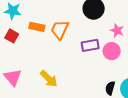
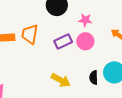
yellow arrow: (49, 79) -> (61, 80), moved

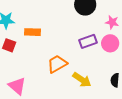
orange trapezoid: (30, 34) -> (57, 64), moved, turned 45

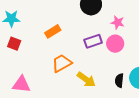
orange rectangle: (33, 32) -> (53, 31), moved, turned -35
pink triangle: (17, 86) -> (21, 84), turned -36

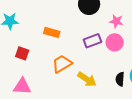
orange rectangle: (53, 31) -> (52, 32), turned 49
red square: (14, 44) -> (22, 53), moved

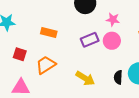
orange trapezoid: (62, 64) -> (46, 65), moved

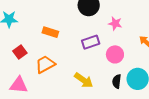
pink circle: (112, 41) -> (115, 54), moved
red square: (20, 54) -> (20, 52), turned 32

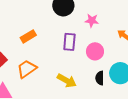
orange rectangle: (50, 32) -> (28, 36), turned -42
purple rectangle: (91, 42) -> (69, 42), turned -60

